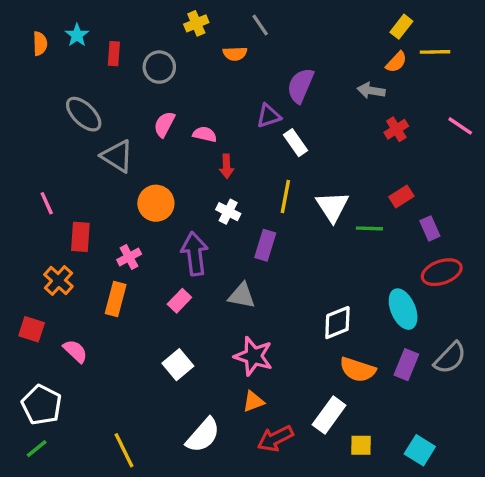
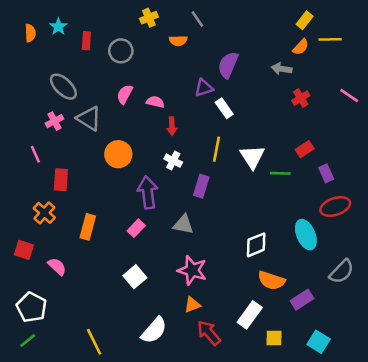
pink cross: (129, 257) -> (54, 121), moved
purple rectangle: (406, 365) -> (302, 300), moved, turned 35
red arrow: (275, 439) -> (209, 333), turned 76

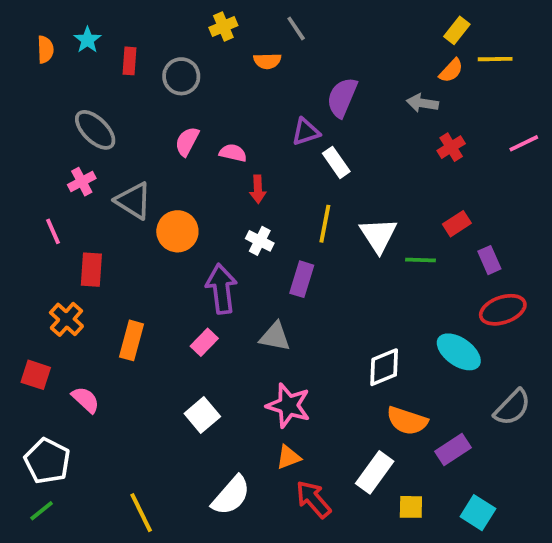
pink line: (349, 96) -> (524, 143), turned -60
gray triangle: (89, 118) -> (133, 201), moved
cyan ellipse: (306, 235) -> (459, 352), turned -32

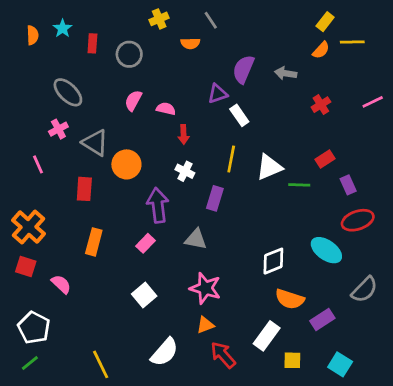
gray arrow: (422, 103) -> (286, 73), moved
white triangle: (378, 235) -> (269, 167), turned 40
red rectangle: (91, 270) -> (84, 189), moved
orange cross: (66, 319) -> (29, 227), moved, size x1.4

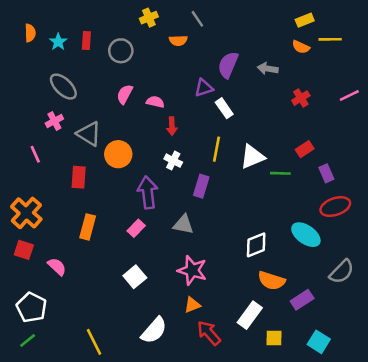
yellow rectangle: (325, 22) -> (305, 20), turned 30
cyan star: (63, 28) -> (58, 42), moved
orange semicircle: (321, 50) -> (301, 47), turned 72

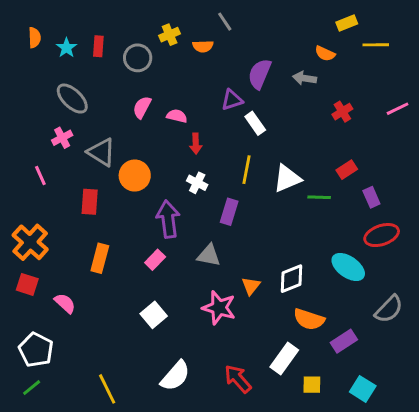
yellow cross: (149, 18) -> (170, 35), moved
orange semicircle: (301, 47) -> (325, 54), moved
orange triangle: (192, 305) -> (251, 286), moved, turned -30

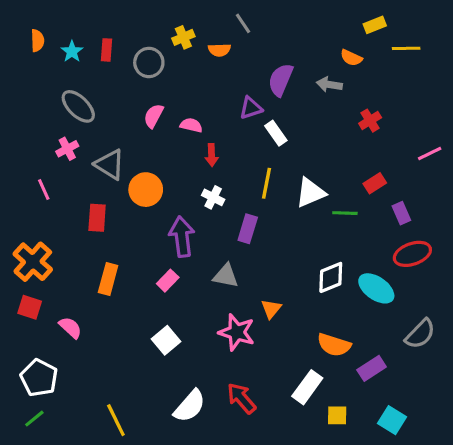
pink line: (398, 109) -> (430, 153), moved
white diamond: (292, 279) -> (331, 277), moved
red arrow: (238, 379) -> (241, 398), moved

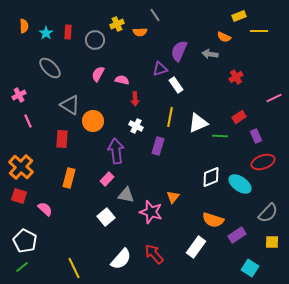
pink cross: (67, 149) -> (19, 95), moved
gray triangle: (226, 276) -> (126, 195), moved
yellow square: (337, 415) -> (272, 242), moved

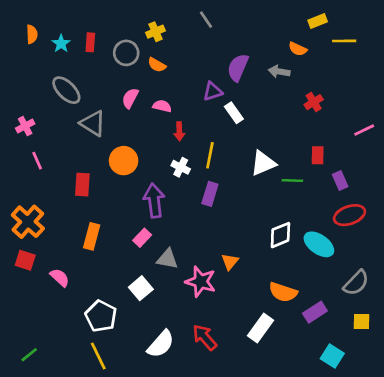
orange semicircle: (140, 32) -> (157, 65), moved, turned 32
gray triangle: (70, 105) -> (93, 123), moved
yellow line: (170, 117) -> (210, 155), moved
red rectangle: (239, 117) -> (318, 155), turned -56
white pentagon: (25, 241) -> (101, 316), moved

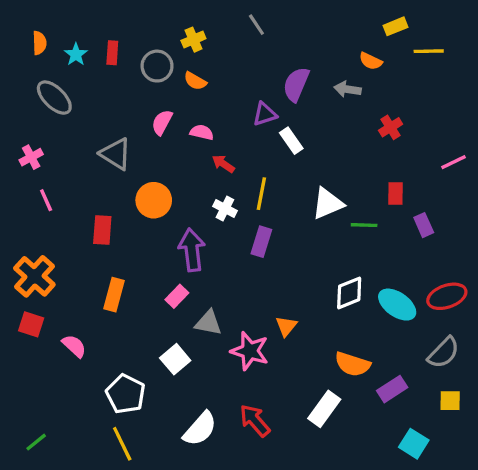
gray ellipse: (66, 90) -> (54, 98), moved
red arrow: (179, 131) -> (223, 164), turned 126
red ellipse: (350, 215) -> (447, 296), moved

